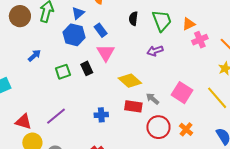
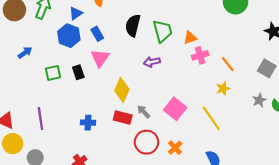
black semicircle: (133, 19) -> (133, 26), size x1.5
yellow diamond: (130, 81) -> (122, 90), turned 65
purple line: (56, 116) -> (40, 119), turned -65

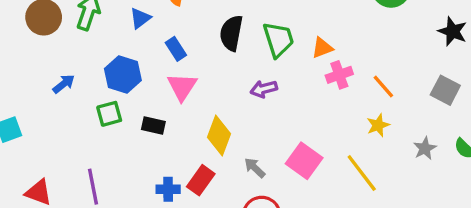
blue hexagon: (69, 36) -> (123, 74), moved
black rectangle: (78, 72) -> (153, 125), moved, turned -56
gray star: (259, 100) -> (425, 148), moved
red rectangle: (123, 117) -> (201, 180), moved, turned -66

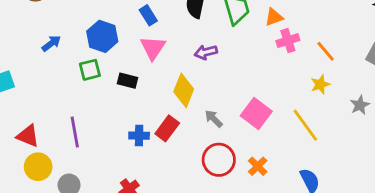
purple arrow: (264, 89) -> (206, 52), moved

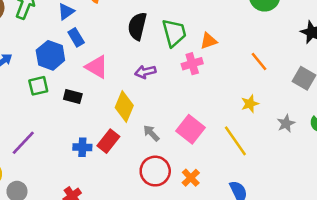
blue rectangle: (148, 15) -> (76, 37), moved
pink cross: (288, 41) -> (192, 64), moved
pink triangle: (153, 48) -> (97, 67), turned -35
orange line: (326, 51) -> (259, 61), moved
purple line: (75, 132) -> (23, 143), turned 52

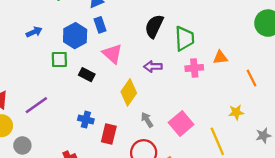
orange triangle: (208, 41) -> (220, 57), moved
red rectangle: (108, 141) -> (109, 134), moved, turned -36

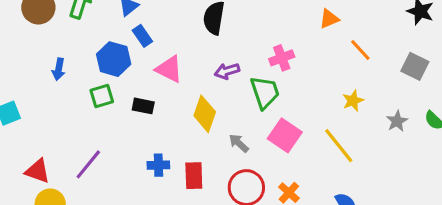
blue arrow: (34, 32) -> (59, 69), turned 140
green trapezoid: (184, 39) -> (265, 92), moved
orange triangle: (220, 57) -> (329, 19), moved

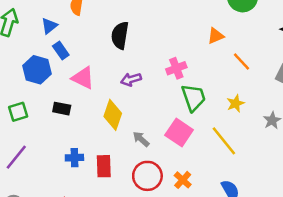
green trapezoid: (265, 92) -> (194, 97), moved
green square: (102, 96) -> (18, 112), moved

